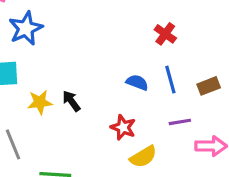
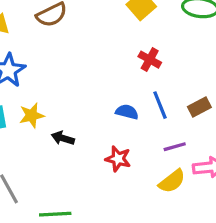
black arrow: (71, 101) -> (63, 138), turned -30
yellow star: (40, 102) -> (32, 115), moved
yellow semicircle: (143, 157) -> (172, 181), moved

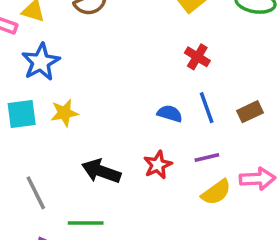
black arrow: (63, 138) -> (101, 171), moved, size x1.5
purple line: (175, 147) -> (207, 158), moved
red star: (118, 159) -> (158, 165), turned 30

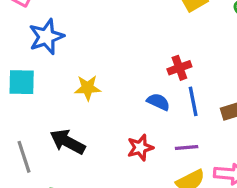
red cross: (197, 57) -> (179, 68), moved, turned 30
yellow star: (64, 113) -> (88, 88), moved
black arrow: (101, 171) -> (68, 142), moved

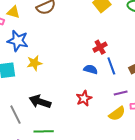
blue star: (46, 37) -> (18, 41), turned -30
yellow star: (88, 88) -> (34, 63), moved
purple line: (187, 148) -> (121, 93), moved

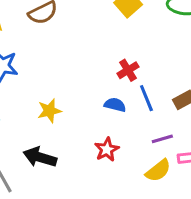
yellow star: (34, 63) -> (49, 111), moved

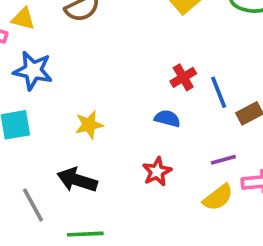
blue line: (146, 98) -> (219, 92), moved

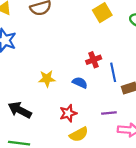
yellow star: (89, 125) -> (47, 79), moved
yellow semicircle: (218, 197) -> (79, 134), moved

